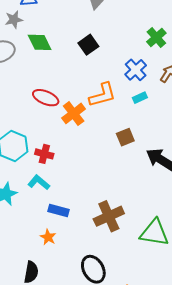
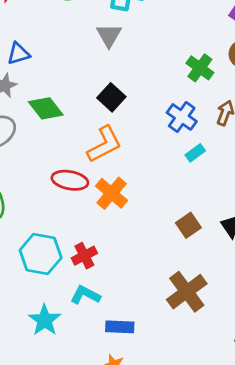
orange L-shape: (103, 95) -> (104, 144), moved
brown square: (125, 137) -> (188, 225), moved
red cross: (44, 154) -> (84, 256), turned -30
brown cross: (109, 216) -> (187, 292), moved

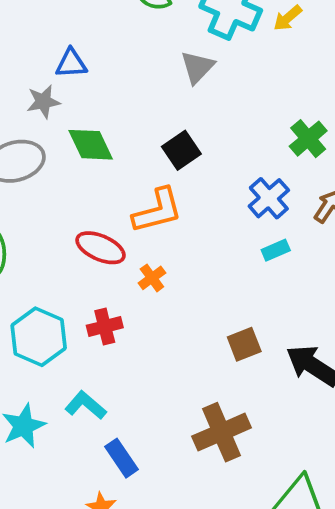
orange cross: (112, 193) -> (152, 278), size x0.6
red cross: (84, 256) -> (105, 327), moved
blue rectangle: (120, 327) -> (122, 458), turned 40

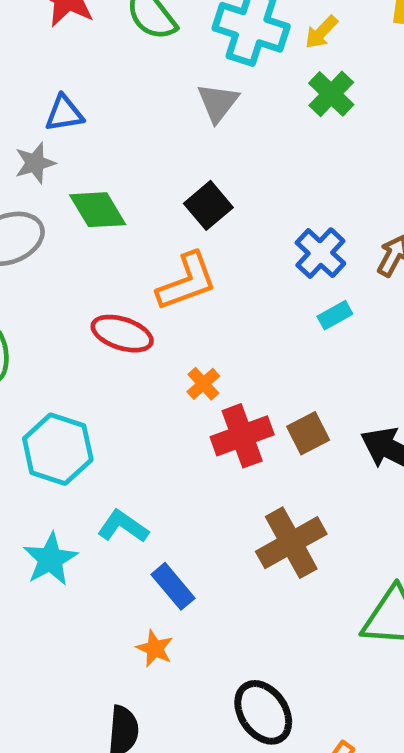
green cross: (308, 139) -> (331, 94), moved
orange cross: (152, 278) -> (203, 384), moved
red cross: (105, 327) -> (242, 436), moved, size x1.4

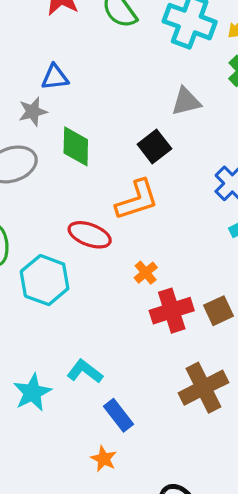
gray triangle: (218, 103) -> (186, 101), moved, turned 36
green diamond: (98, 210) -> (76, 146), turned 30
cyan hexagon: (58, 449) -> (45, 280), moved

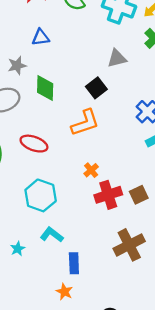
blue triangle: (55, 77) -> (41, 37), moved
red ellipse: (90, 235) -> (34, 144), moved
cyan hexagon: (45, 280) -> (41, 195), moved
cyan star: (32, 392) -> (18, 249), size x0.6
blue rectangle: (119, 415) -> (74, 263), turned 36

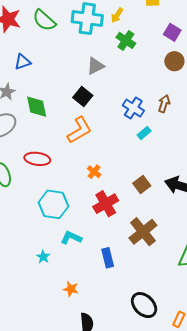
red cross: (108, 195) -> (106, 204), moved
blue rectangle: (74, 263) -> (108, 258), moved
orange star: (64, 292) -> (71, 289), moved

